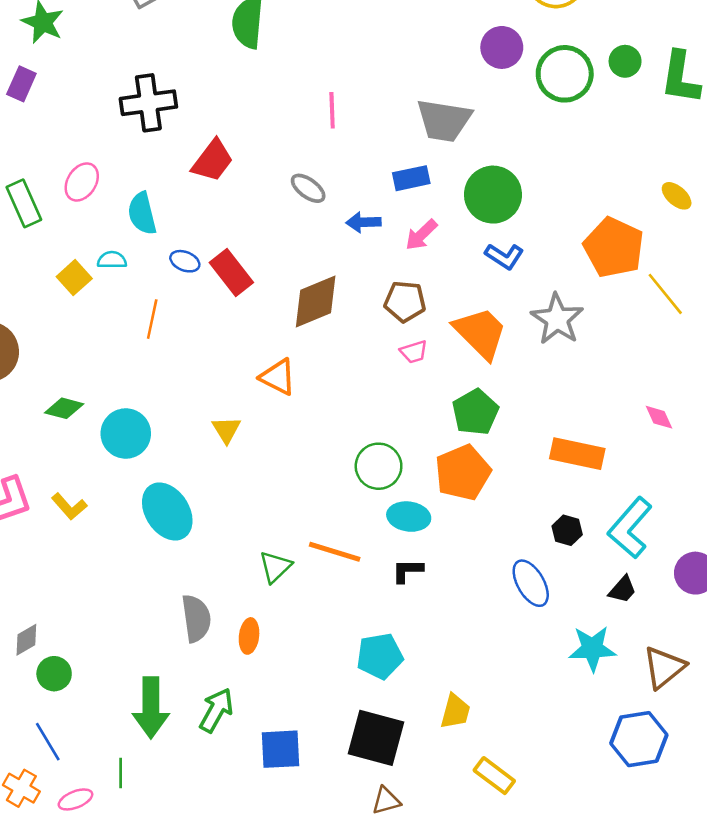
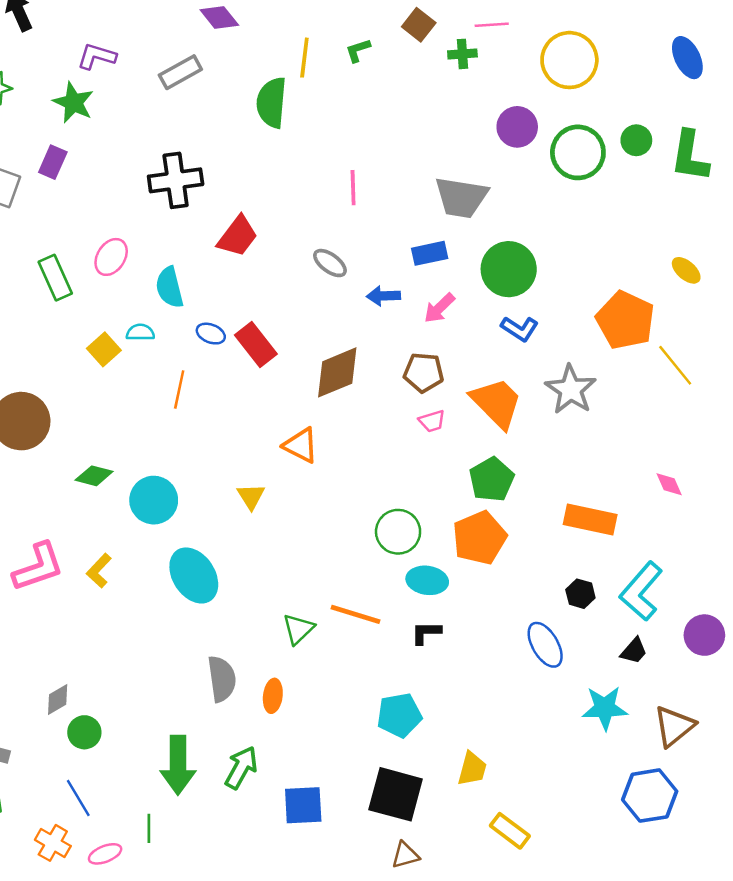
yellow L-shape: (69, 506) -> (99, 571), turned 84

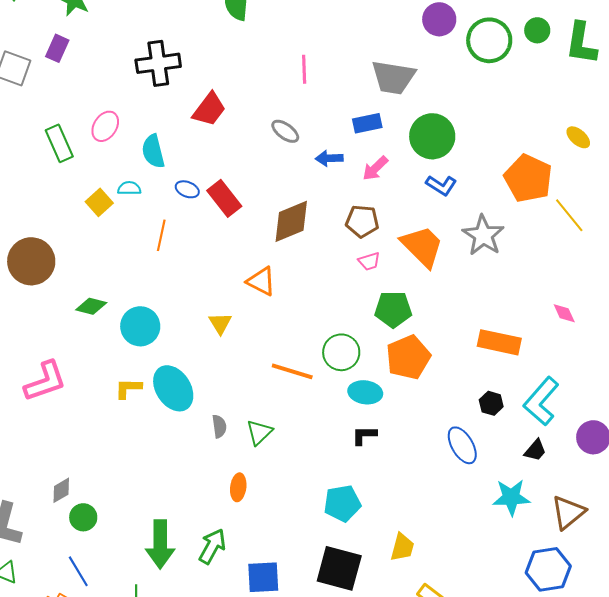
green pentagon: (492, 479) -> (393, 309), moved, turned 30
yellow L-shape: (99, 571) -> (128, 388), moved, turned 48
orange line: (355, 614) -> (292, 371), moved
gray semicircle: (222, 679) -> (219, 426), moved, size x0.6

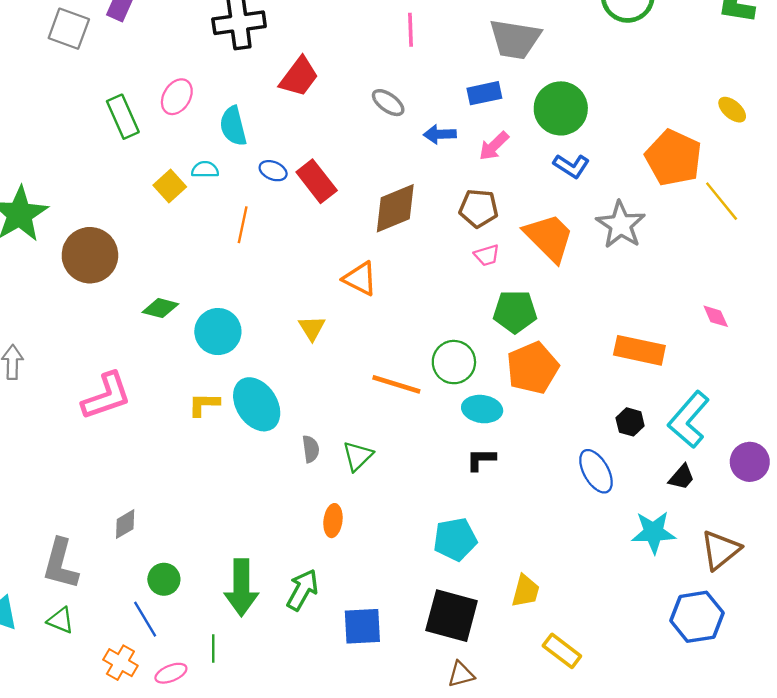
green circle: (83, 517) -> (164, 579), moved

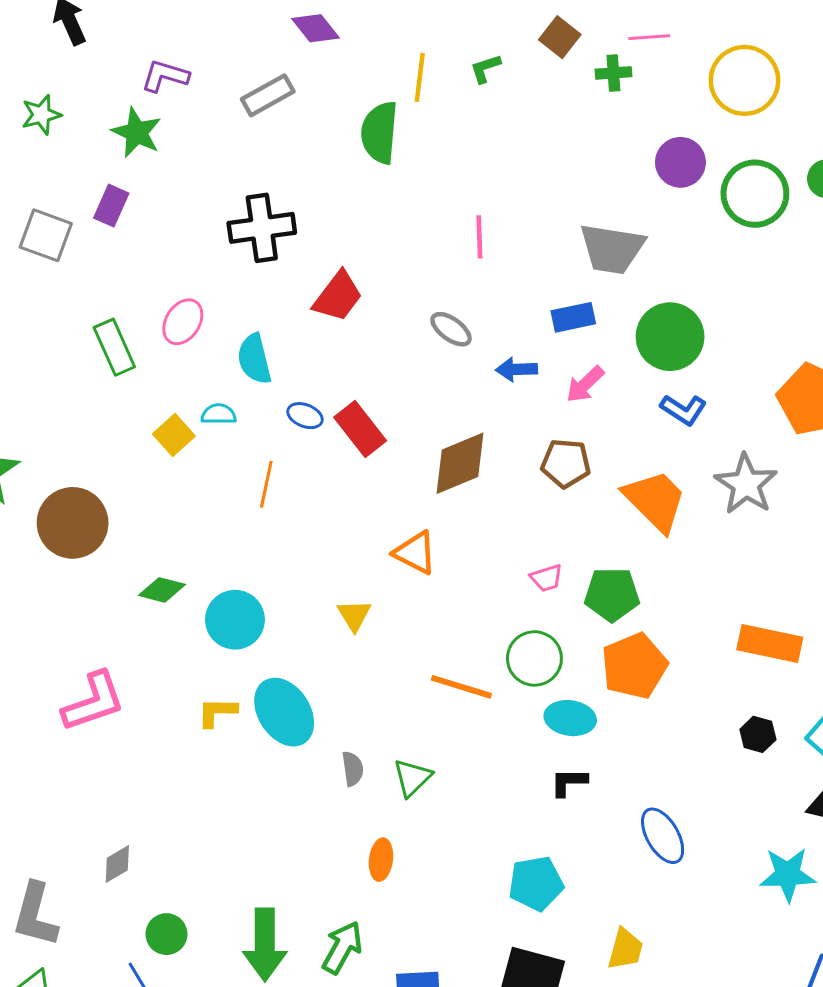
pink trapezoid: (487, 255) -> (546, 578), moved
blue ellipse: (596, 471) -> (663, 836), moved

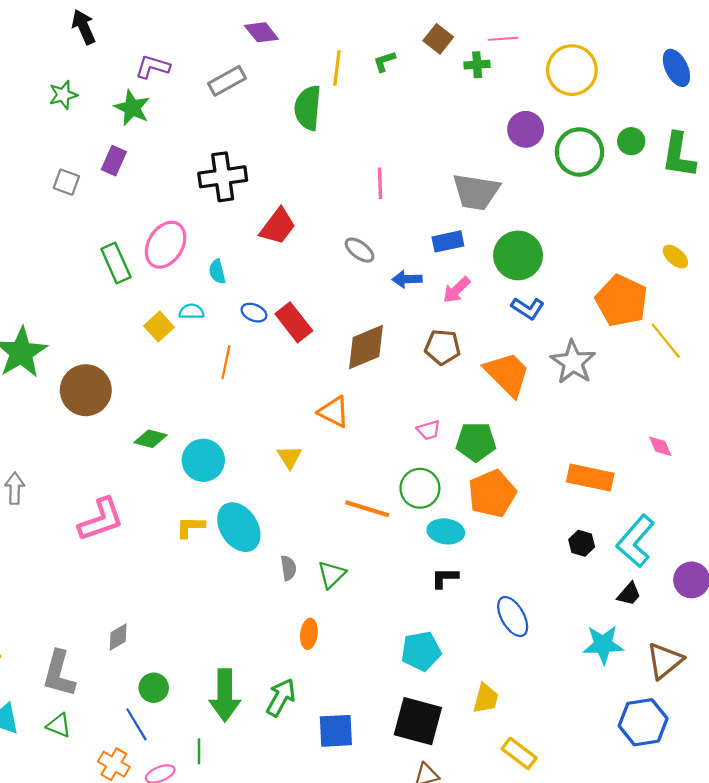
gray square: (46, 235) -> (66, 182), size x0.7
pink ellipse: (183, 322) -> (166, 245), size x1.4
cyan semicircle: (254, 359) -> (217, 272), size x0.7

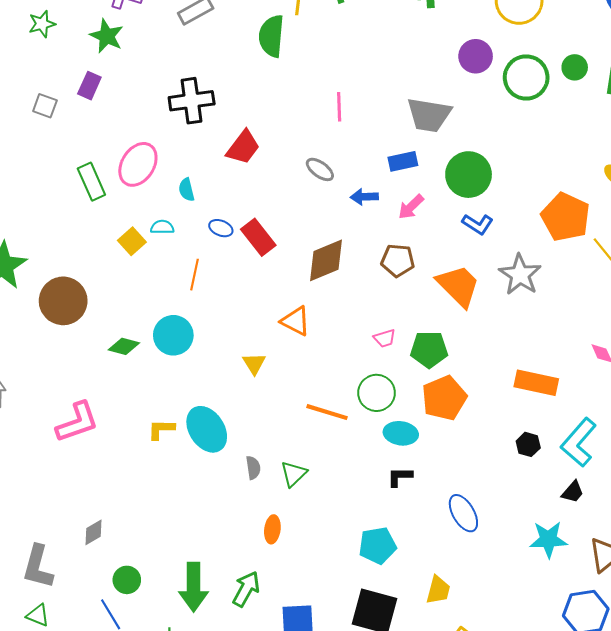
cyan circle: (203, 460) -> (173, 335), moved

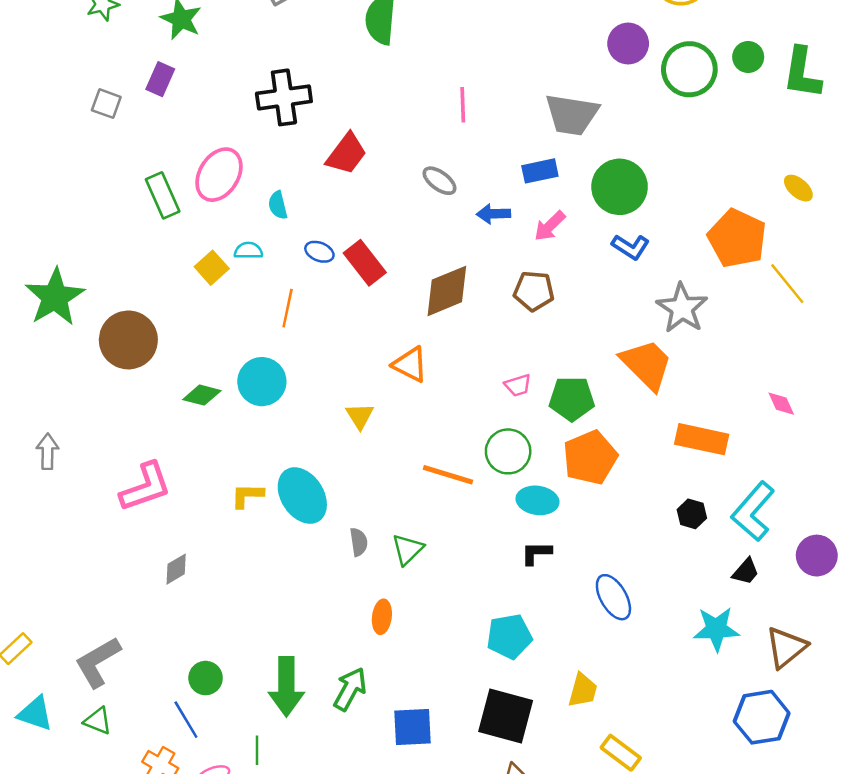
orange trapezoid: (458, 286) -> (646, 364), moved
gray diamond: (93, 532) -> (176, 569), moved
gray L-shape: (38, 567) -> (98, 662), turned 45

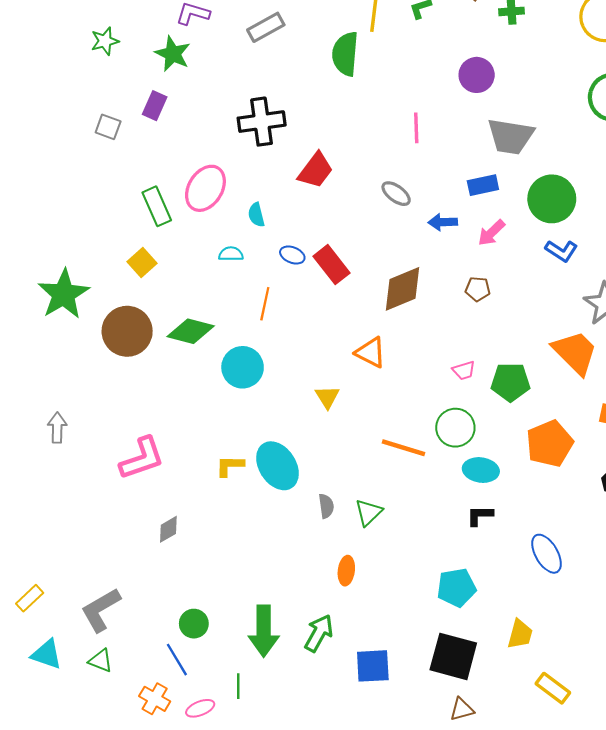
purple circle: (628, 44) -> (477, 75), moved
yellow square: (212, 268) -> (142, 262), moved
brown pentagon: (534, 291) -> (478, 289), size x0.7
green diamond: (202, 395) -> (191, 331), moved, size x1.4
orange pentagon: (590, 458) -> (550, 444), moved

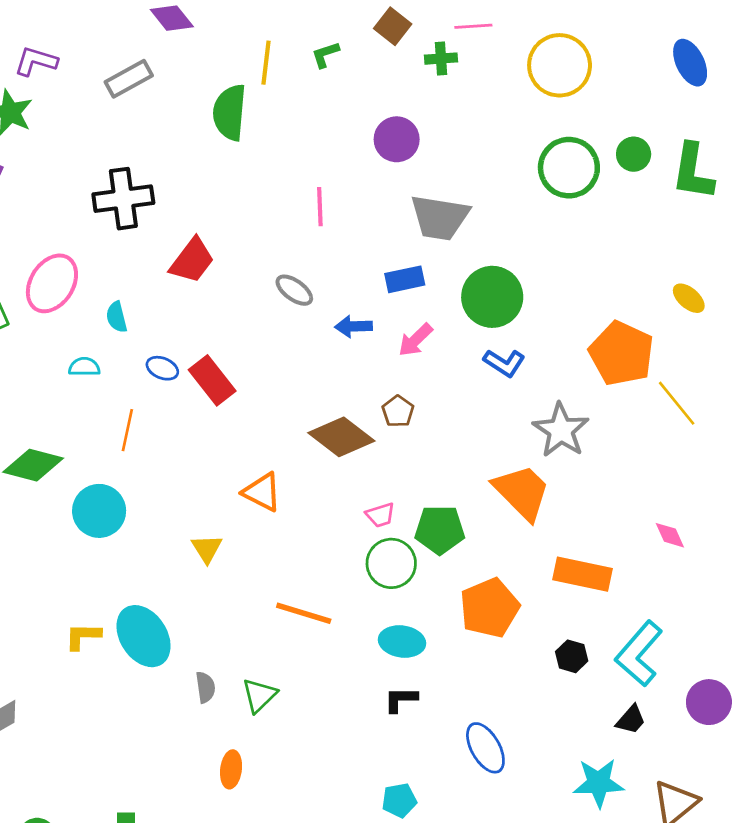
brown diamond: (402, 289) -> (341, 437), moved, turned 60
brown pentagon: (478, 289) -> (398, 411), turned 30
green circle: (455, 428) -> (391, 563), moved
cyan pentagon: (456, 588) -> (399, 800), moved, size x0.7

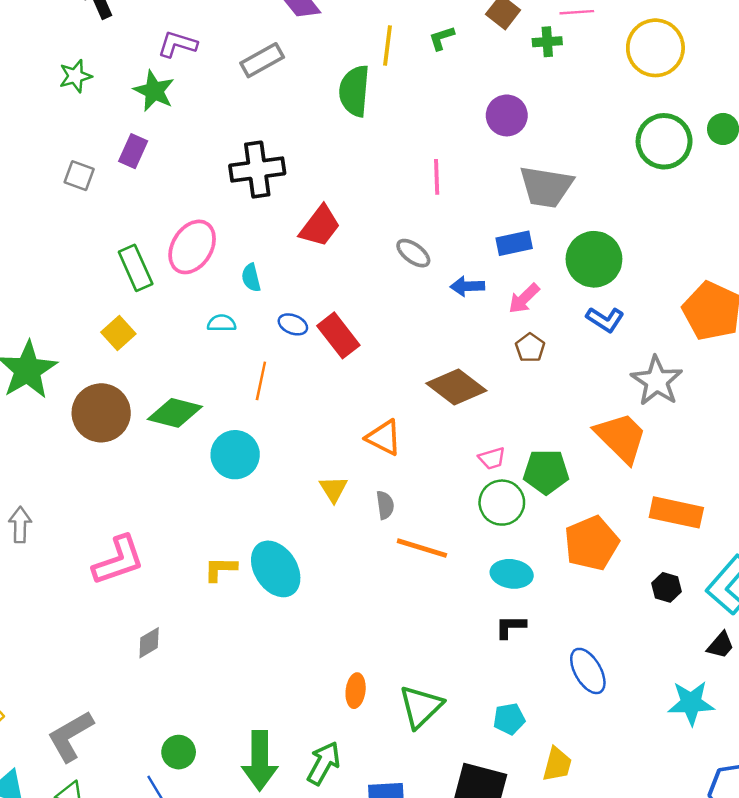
brown pentagon: (398, 411) -> (530, 348), moved
gray semicircle: (205, 687) -> (385, 505), moved
green triangle: (259, 695) -> (421, 707), moved, size x1.4

